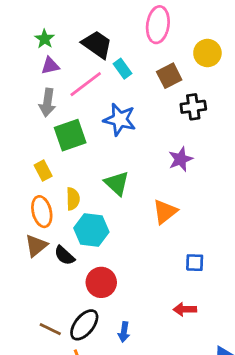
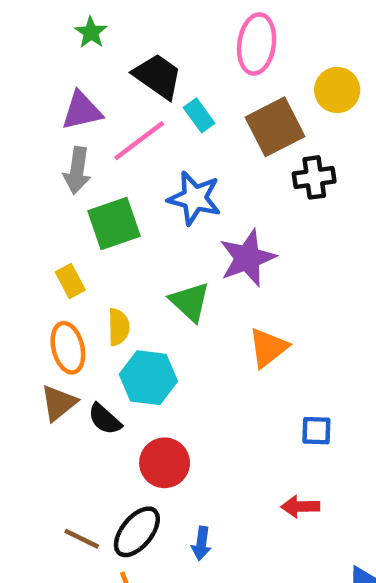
green star: (45, 39) -> (91, 32), moved
purple triangle: (50, 66) -> (82, 111), size x1.4
brown square: (169, 76) -> (275, 127), size x1.4
purple star: (181, 159) -> (247, 258), moved, size x1.4

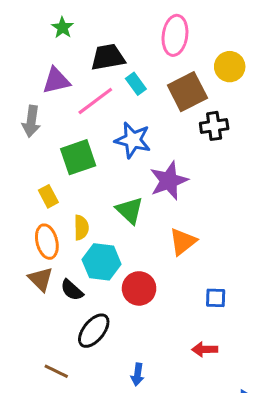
black trapezoid: (158, 76) -> (108, 57), turned -45
gray arrow: (77, 171) -> (31, 121), moved
brown triangle: (59, 403) -> (41, 279), turned -36
red circle: (165, 463) -> (139, 288), moved
black ellipse: (137, 532) -> (94, 331), moved

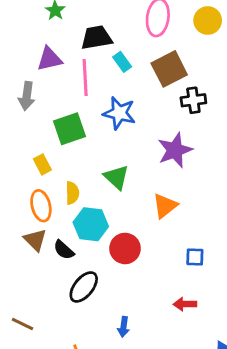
yellow circle: (230, 67) -> (208, 20), moved
pink line: (95, 101) -> (85, 77), turned -56
purple star: (169, 181) -> (175, 150), moved
brown line: (56, 371) -> (22, 324), moved

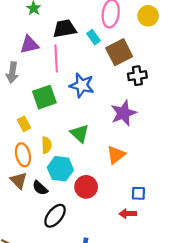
cyan rectangle: (122, 62) -> (94, 37), moved
red arrow: (185, 304) -> (128, 214), moved

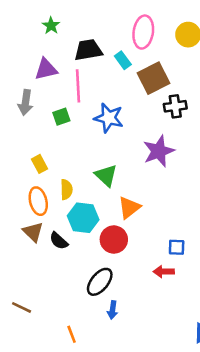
green square: (44, 97) -> (61, 117), moved, size x0.6
orange triangle: (116, 155) -> (129, 207), moved
black ellipse: (55, 216) -> (100, 282), moved

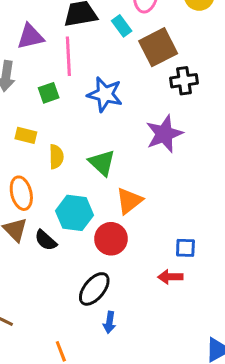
yellow rectangle: (40, 164) -> (26, 135), moved, turned -48
yellow semicircle: (66, 190) -> (56, 157), moved

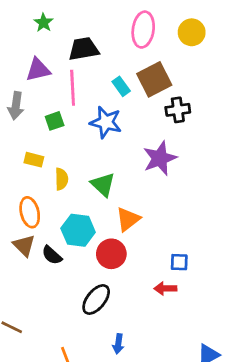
cyan rectangle: (122, 26) -> (121, 86), moved
blue arrow: (109, 322) -> (118, 344), moved

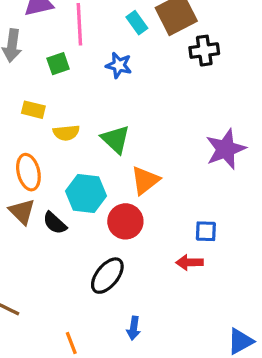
blue star: (106, 122) -> (119, 65), size x0.7
purple star: (160, 158) -> (226, 149), moved
yellow semicircle: (61, 179) -> (66, 133), turned 85

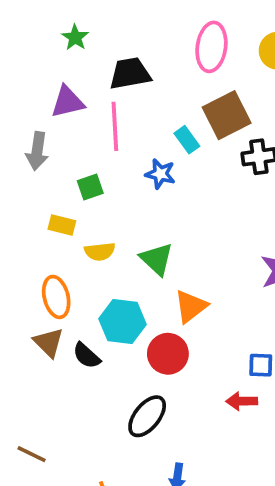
cyan rectangle: (137, 23) -> (187, 140), moved
green square: (58, 64) -> (90, 187), moved

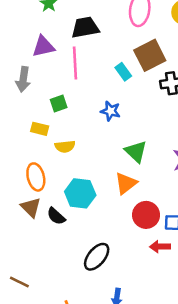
blue star: (160, 174) -> (111, 111), moved
green triangle: (157, 259) -> (136, 152), moved
red circle: (168, 354) -> (146, 215), moved

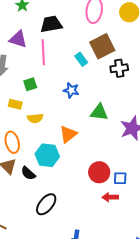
purple triangle: (43, 46) -> (18, 39), turned 30
green triangle: (136, 152) -> (99, 112), moved, turned -36
orange triangle: (126, 183) -> (68, 134), moved
black ellipse: (97, 257) -> (46, 204), moved

